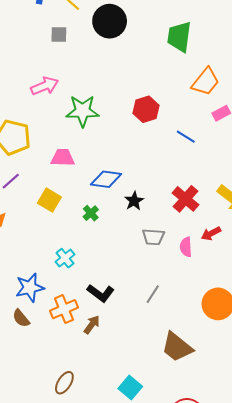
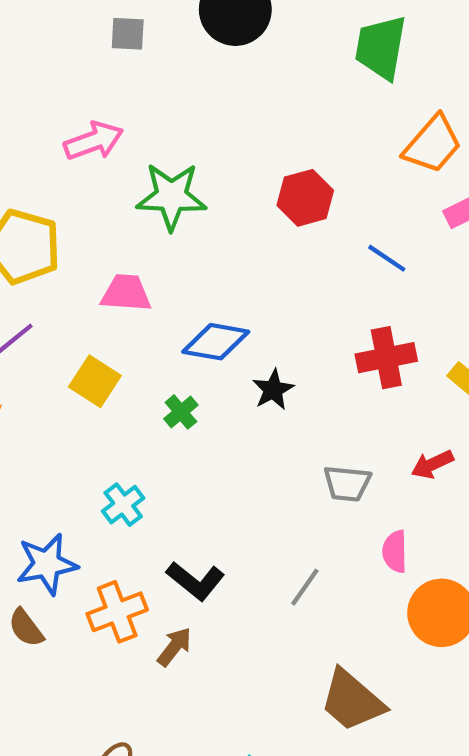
red cross: (185, 199) -> (386, 358), moved, turned 36
gray trapezoid: (153, 237) -> (347, 483), moved
pink semicircle: (186, 247) -> (395, 551), moved

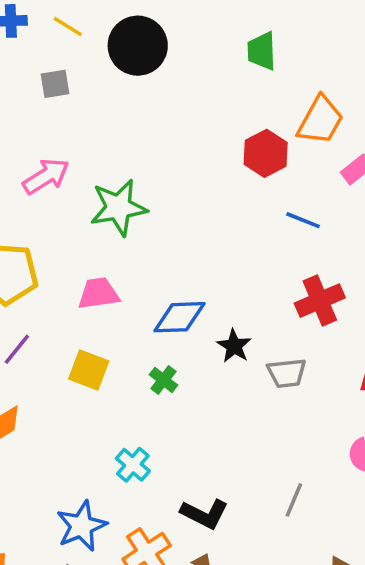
green trapezoid: (381, 47) -> (262, 51), size x0.7
red hexagon: (305, 198) -> (266, 153), moved
gray trapezoid: (347, 483) -> (287, 373), moved

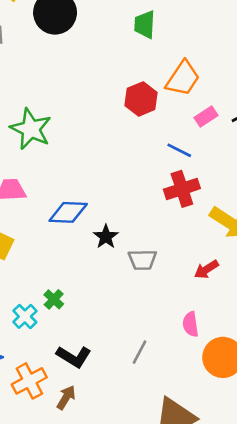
green star: (118, 208) -> (31, 129), turned 30
blue line: (303, 220) -> (179, 150), moved
red cross: (320, 301) -> (182, 189), moved
green cross: (163, 380) -> (54, 299), moved

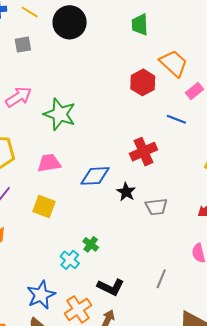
orange trapezoid: (183, 78) -> (174, 63), turned -76
red cross: (182, 189) -> (143, 152), moved

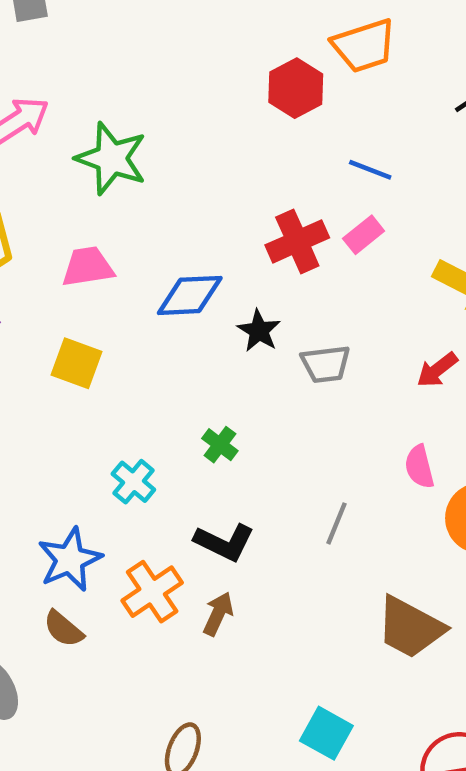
orange trapezoid: (174, 63) -> (364, 46), turned 120
pink rectangle: (194, 91) -> (364, 235), moved
green cross: (91, 244) -> (220, 445), moved

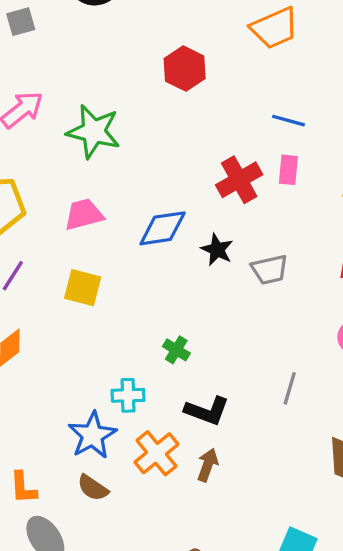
red hexagon: (296, 88) -> (185, 69), moved
pink rectangle: (364, 235) -> (288, 170), turned -40
green cross: (220, 445) -> (176, 350), moved
cyan cross: (133, 482) -> (128, 395), moved, turned -36

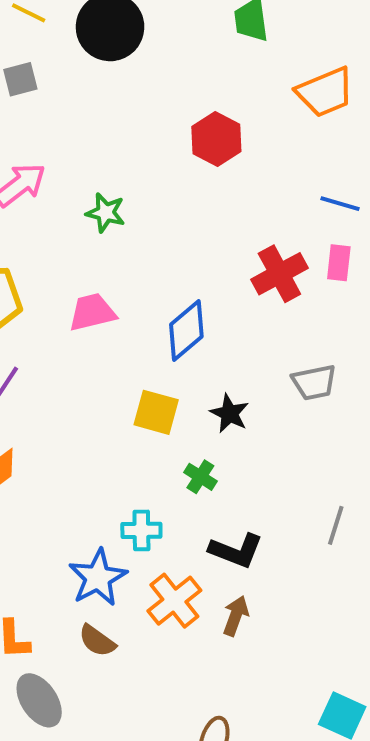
green star: (94, 131) -> (106, 213), size x0.6
blue diamond: (163, 228) -> (186, 331), turned -33
black star: (217, 250) -> (229, 413), moved
yellow square: (83, 288) -> (156, 412), moved

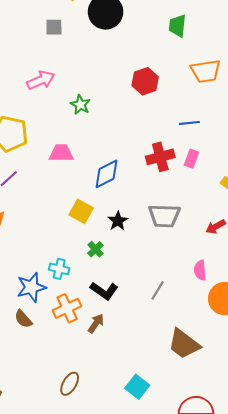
blue line: (340, 204) -> (189, 123), moved, turned -36
gray trapezoid: (314, 382) -> (164, 216), size x1.4

